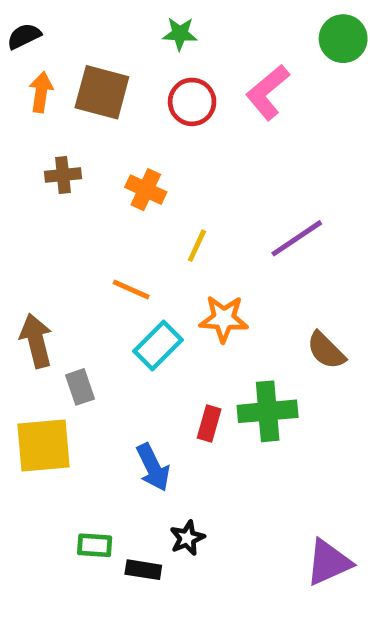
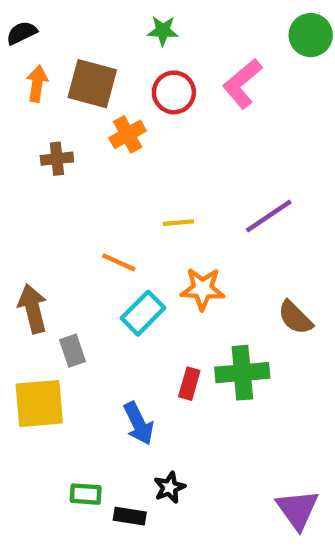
orange cross: (146, 190) -> (128, 134), moved, turned 36
yellow line: (197, 246) -> (178, 223), turned 60
purple triangle: (328, 562) -> (297, 509), turned -42

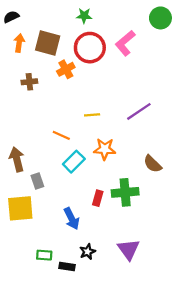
red circle: (174, 92) -> (90, 48), size x1.4
purple triangle: (297, 509) -> (129, 249), moved

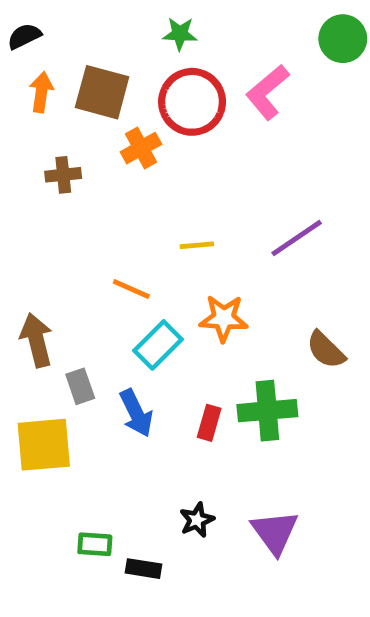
blue arrow: (72, 219) -> (136, 413), moved
black star: (88, 252) -> (197, 520), moved

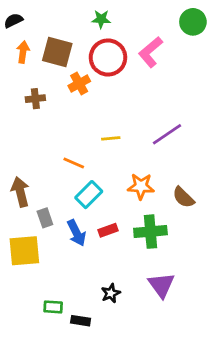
orange star: (224, 318) -> (141, 186), moved
red rectangle: (209, 423) -> (108, 230), moved, turned 54
purple triangle: (275, 532) -> (161, 285), moved

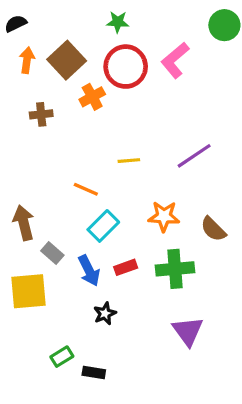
brown square: (57, 52) -> (67, 60), turned 32
gray rectangle: (45, 218) -> (52, 253), turned -30
black star: (111, 293) -> (105, 314), moved
green rectangle: (53, 307) -> (62, 357), turned -36

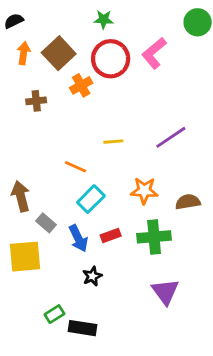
brown semicircle: (213, 229) -> (188, 202), turned 125
black rectangle: (94, 372) -> (83, 328), size x1.4

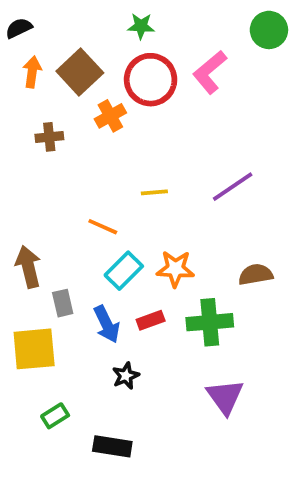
orange star: (144, 191) -> (175, 269), moved
gray rectangle: (46, 223) -> (63, 303), turned 36
green rectangle: (54, 314) -> (55, 416), moved

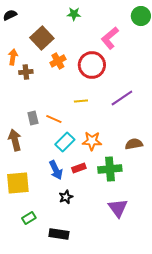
orange arrow: (32, 72) -> (13, 57), moved
red circle: (151, 80) -> (92, 65), moved
gray rectangle: (63, 303) -> (33, 118), moved

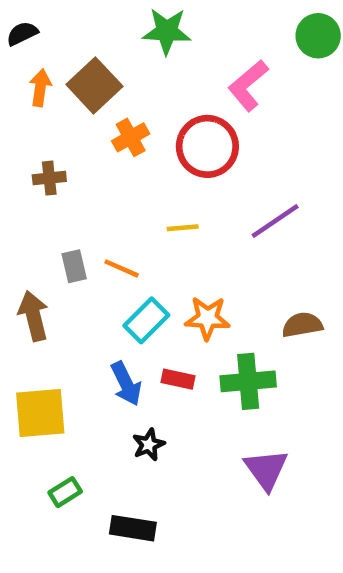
green star: (74, 14) -> (167, 31), size x1.5
orange arrow: (13, 57) -> (40, 88), moved
brown cross: (26, 72) -> (49, 178), moved
red rectangle: (79, 168) -> (178, 379), turned 32

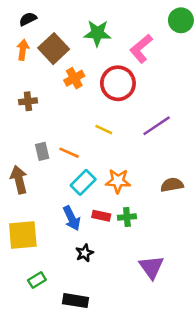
green star: (167, 31) -> (97, 33), moved
black semicircle: (22, 33) -> (28, 19), moved
yellow line: (183, 228) -> (104, 130), turned 30
green cross: (248, 381) -> (127, 217), moved, size x0.6

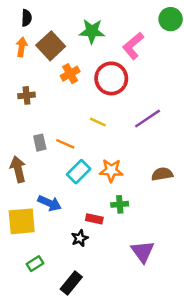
black semicircle: (28, 19) -> (27, 18), turned 119
red rectangle: (101, 216) -> (94, 219), moved
blue arrow: (72, 218) -> (50, 203), moved, turned -40
black rectangle: (76, 301) -> (71, 283), turned -60

